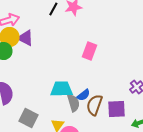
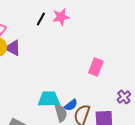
pink rectangle: (89, 51) -> (96, 67), moved

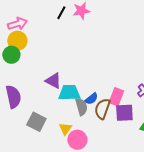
purple triangle: (13, 48) -> (53, 81), moved
pink rectangle: (96, 67) -> (116, 97), moved

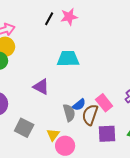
cyan trapezoid: (69, 93) -> (68, 59), moved
pink rectangle: (116, 97) -> (104, 103), turned -60
purple square: (124, 113) -> (107, 134), moved

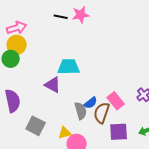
black line: (49, 19) -> (61, 17), turned 72
cyan trapezoid: (68, 59) -> (69, 67), moved
yellow triangle: (53, 135) -> (65, 133), turned 40

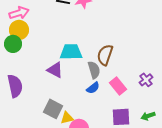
gray semicircle: (81, 111) -> (94, 70), moved
brown semicircle: (102, 113) -> (105, 55), moved
gray square: (36, 126) -> (53, 109), moved

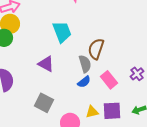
cyan trapezoid: (71, 52) -> (62, 32), moved, turned 70
yellow triangle: (67, 118) -> (92, 112), moved

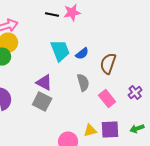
brown semicircle: (96, 49) -> (108, 64), moved
blue semicircle: (84, 82) -> (82, 54), moved
gray square: (44, 103) -> (42, 102), moved

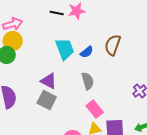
brown semicircle: (108, 64) -> (113, 45), moved
pink rectangle: (107, 99) -> (95, 109), moved

